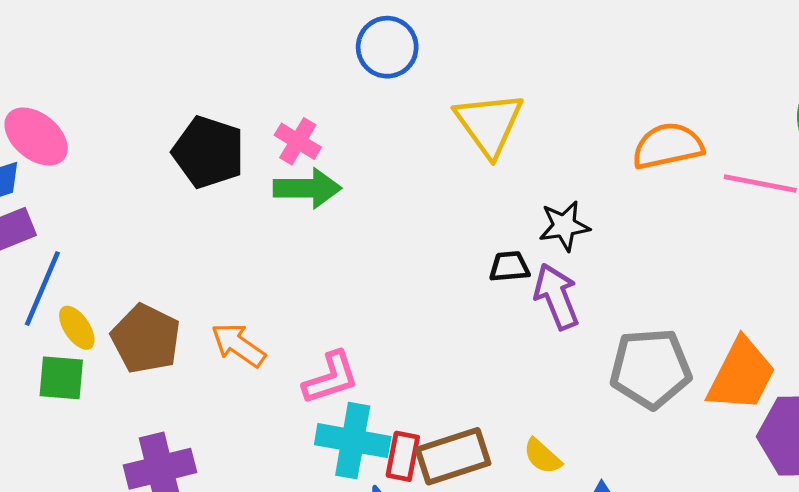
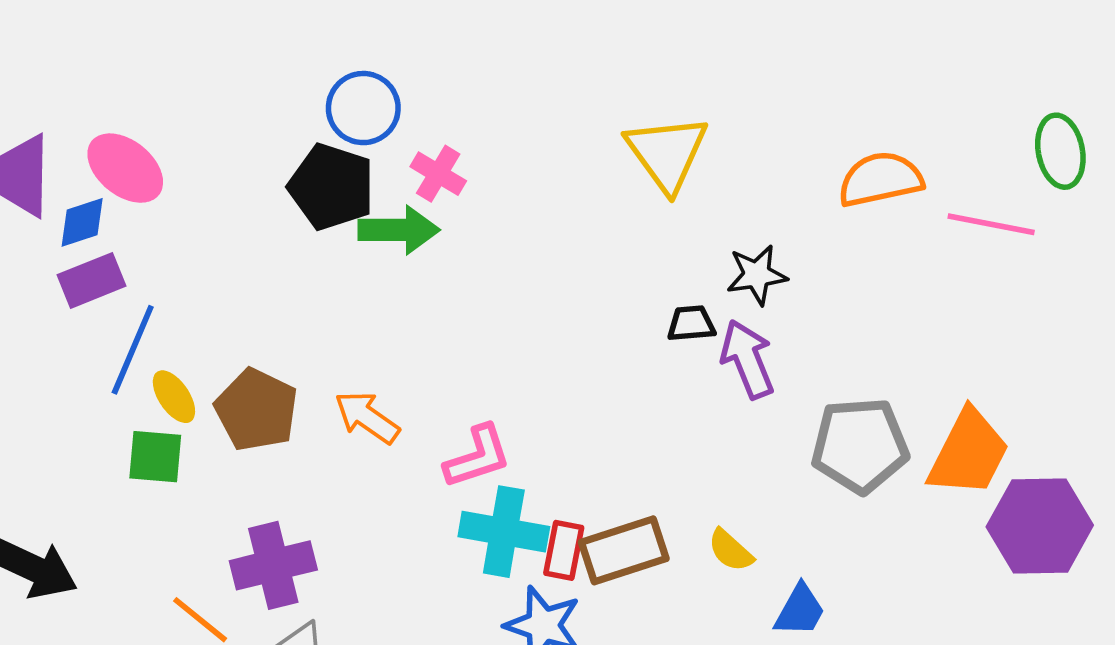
blue circle: (387, 47) -> (363, 108), moved
green arrow: (307, 188) -> (399, 230), moved

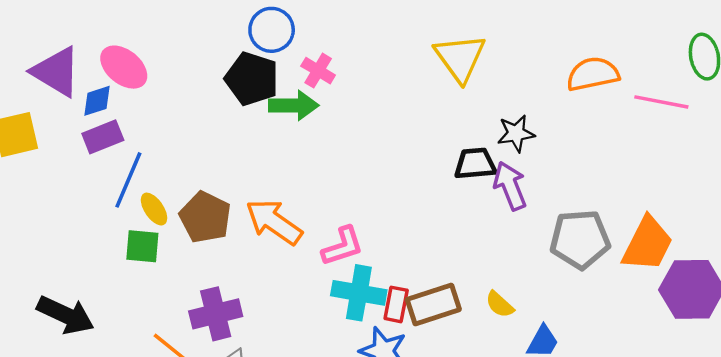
black trapezoid: (691, 324) -> (475, 164), size x1.4
orange arrow: (367, 417) -> (274, 222), size x1.4

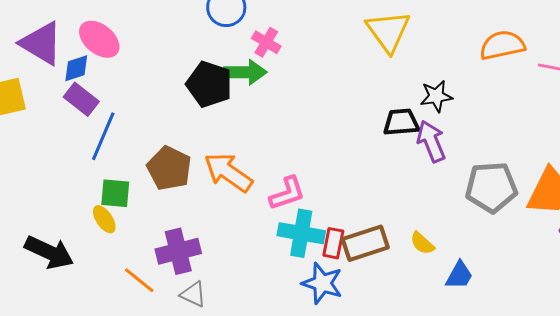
black pentagon: (252, 79) -> (209, 84), moved
purple rectangle: (103, 137) -> (81, 99), turned 60
yellow ellipse: (154, 209) -> (104, 219), moved

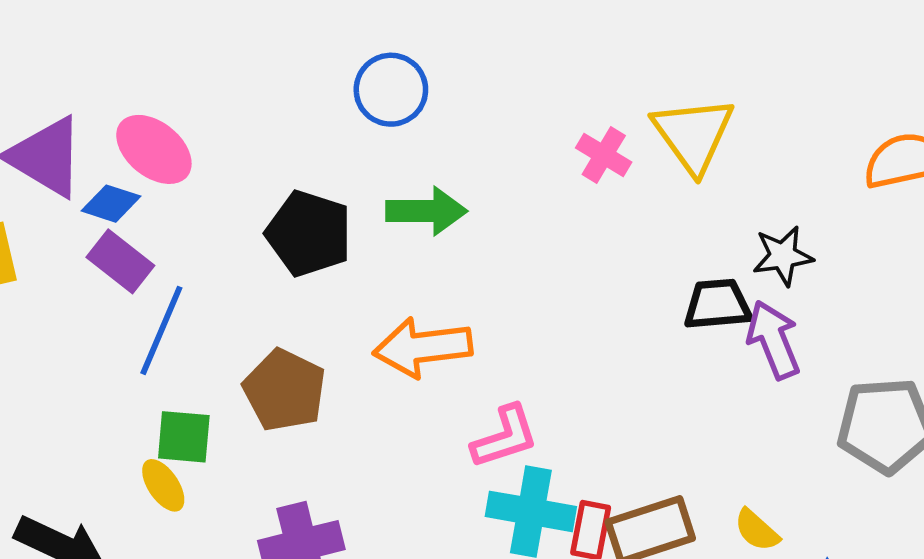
pink cross: (266, 42) -> (604, 155), moved
blue diamond: (76, 68) -> (111, 204), turned 36
black pentagon: (209, 84) -> (309, 233), moved
orange arrow: (228, 172) -> (423, 347), moved, turned -42

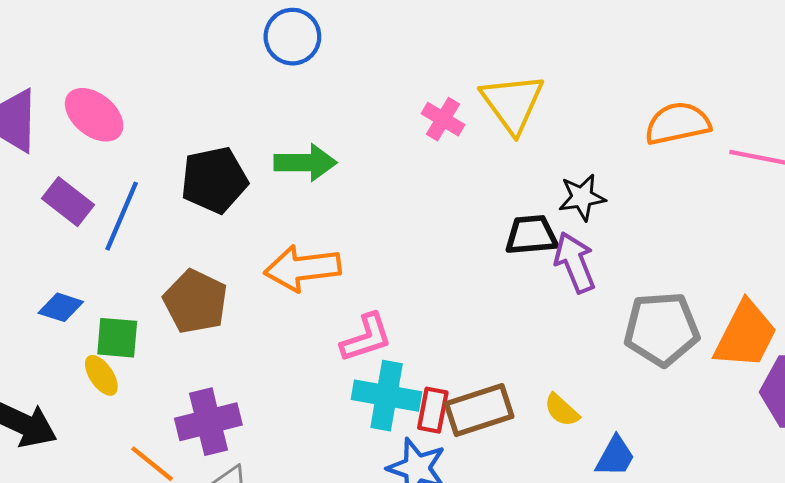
blue circle: (391, 90) -> (292, 37), moved
blue diamond: (111, 204) -> (61, 307), moved
black pentagon: (309, 233) -> (214, 180), turned -30
blue line: (161, 330) -> (122, 216), moved

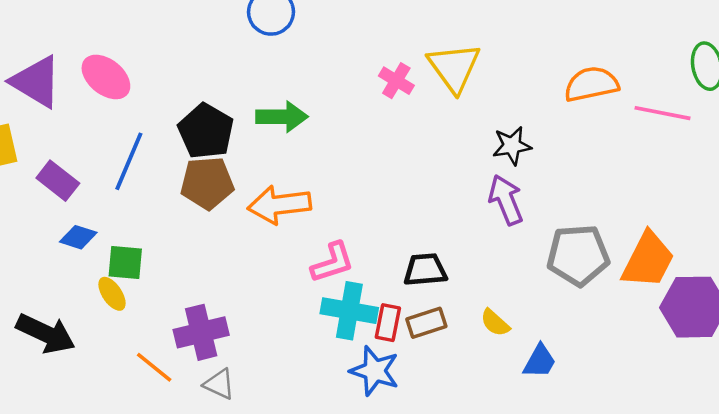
black pentagon: (214, 180) -> (206, 131), turned -30
purple rectangle: (68, 202) -> (58, 181), moved
black trapezoid: (531, 235) -> (425, 270), moved
brown pentagon: (195, 302) -> (207, 183), moved, turned -30
brown rectangle: (479, 410) -> (426, 323), size x0.7

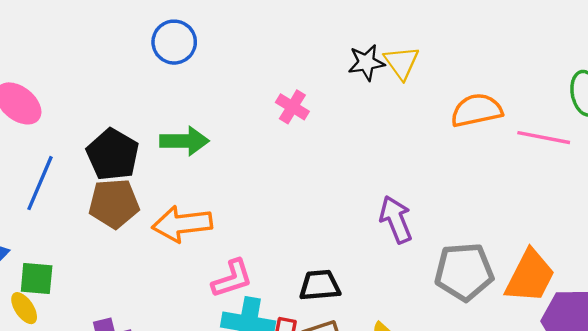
yellow triangle: (454, 67) -> (402, 63), moved, size x0.7
black star: (512, 146) -> (366, 63), moved

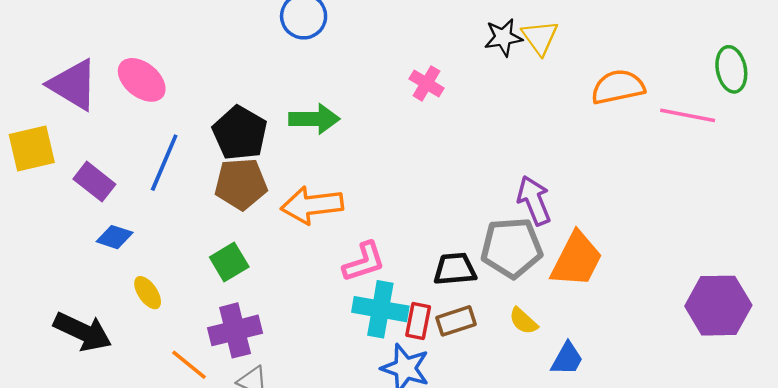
gray pentagon: (464, 272) -> (512, 248), moved
orange trapezoid: (530, 276) -> (577, 260), moved
green square: (37, 279) -> (229, 262), moved, turned -36

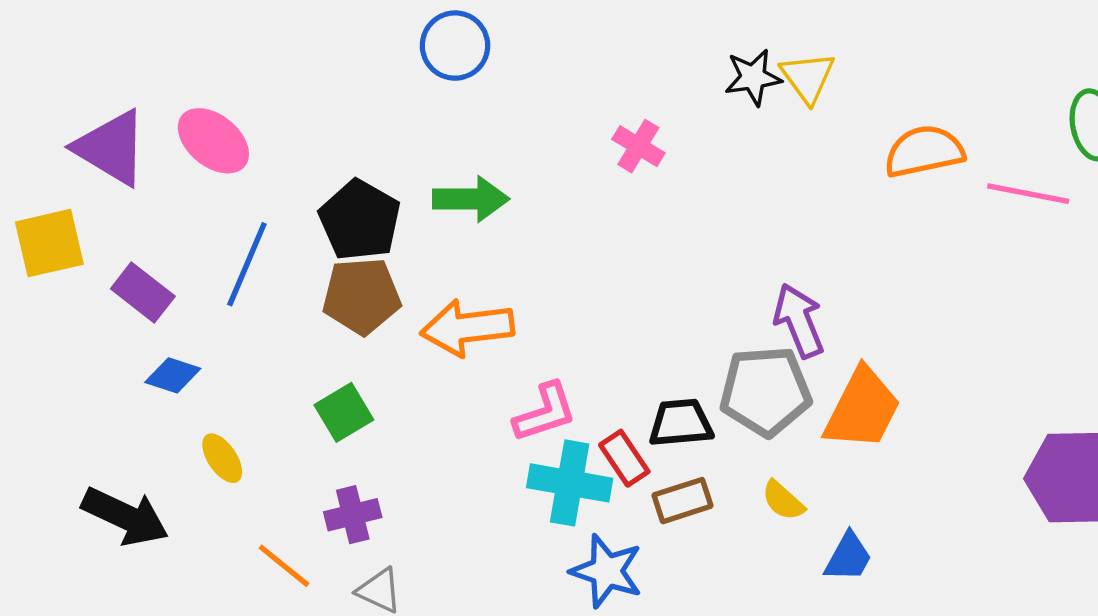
red rectangle: (418, 321) -> (624, 458), moved, turned -45
purple cross: (235, 330) -> (353, 515), size x0.7

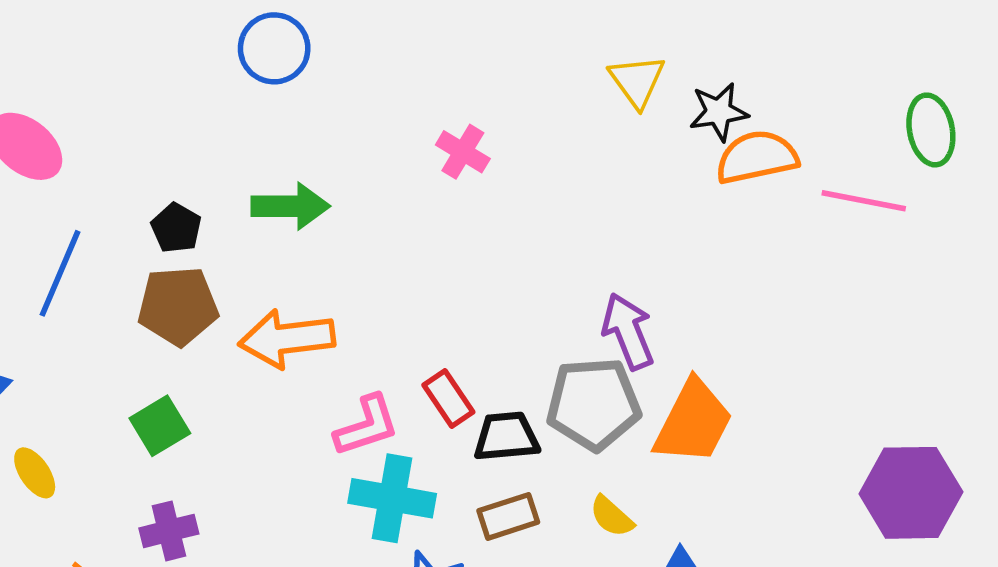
black star: (753, 77) -> (719, 112), moved
black pentagon: (360, 220) -> (176, 228), size x0.6
red rectangle: (624, 458) -> (448, 398), moved

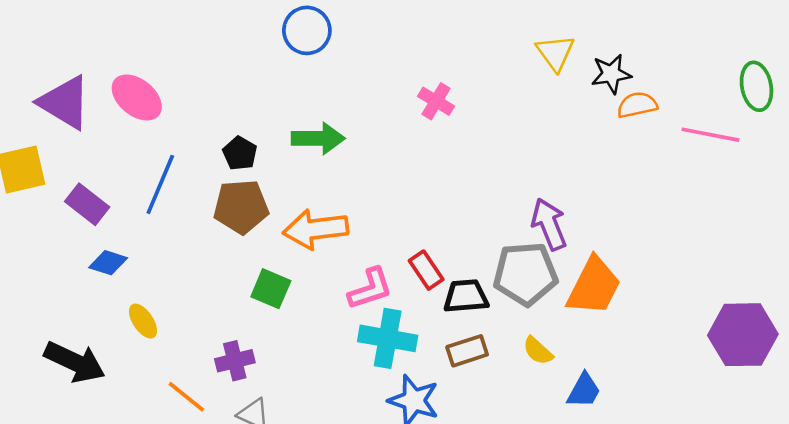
orange semicircle: (757, 157) -> (637, 105), size x0.7
green square: (160, 426) -> (271, 289), moved, turned -36

